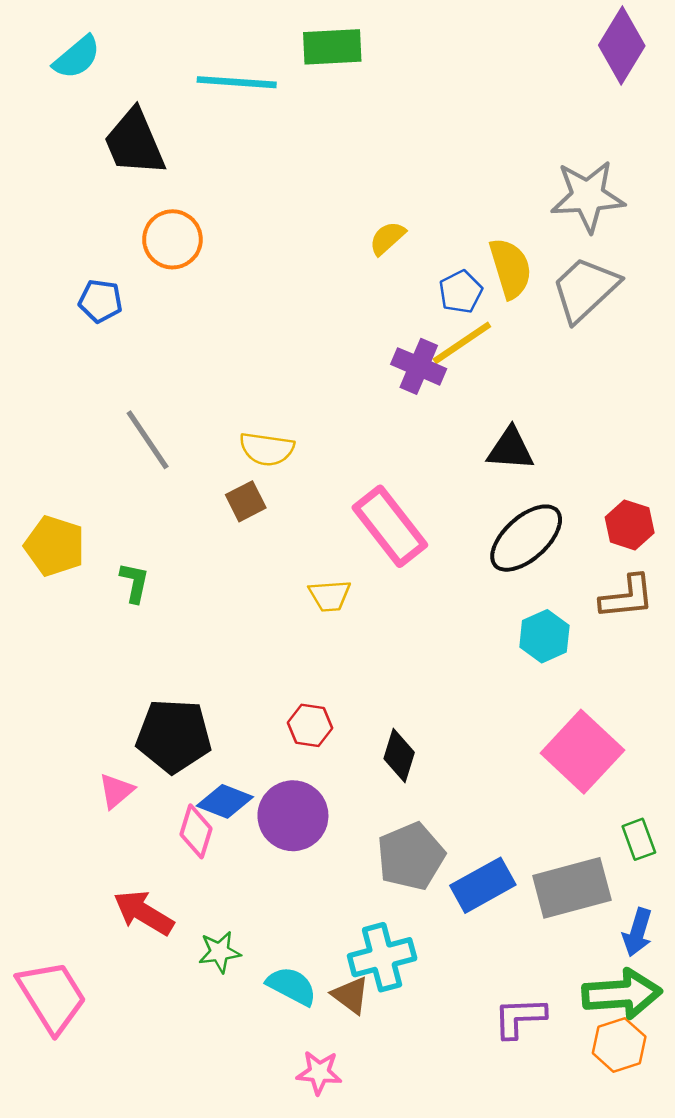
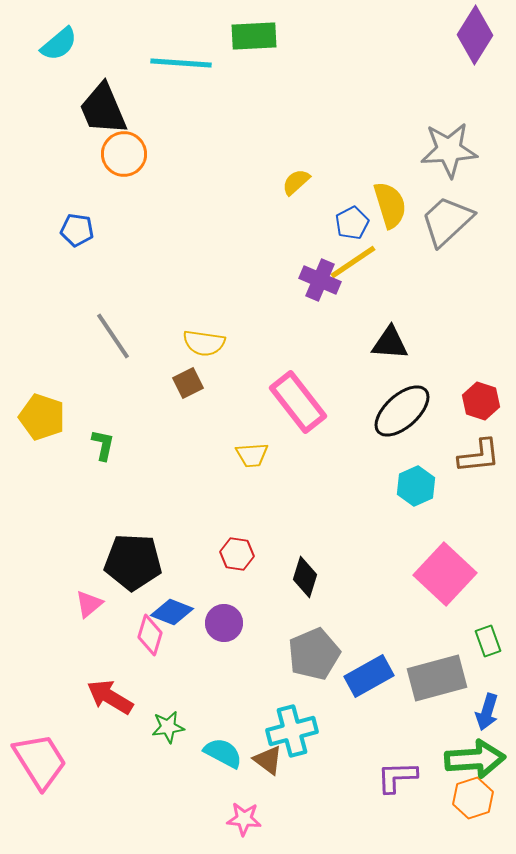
orange circle: (172, 239) -> (124, 154), moved
purple circle: (293, 816) -> (224, 623), size x0.7

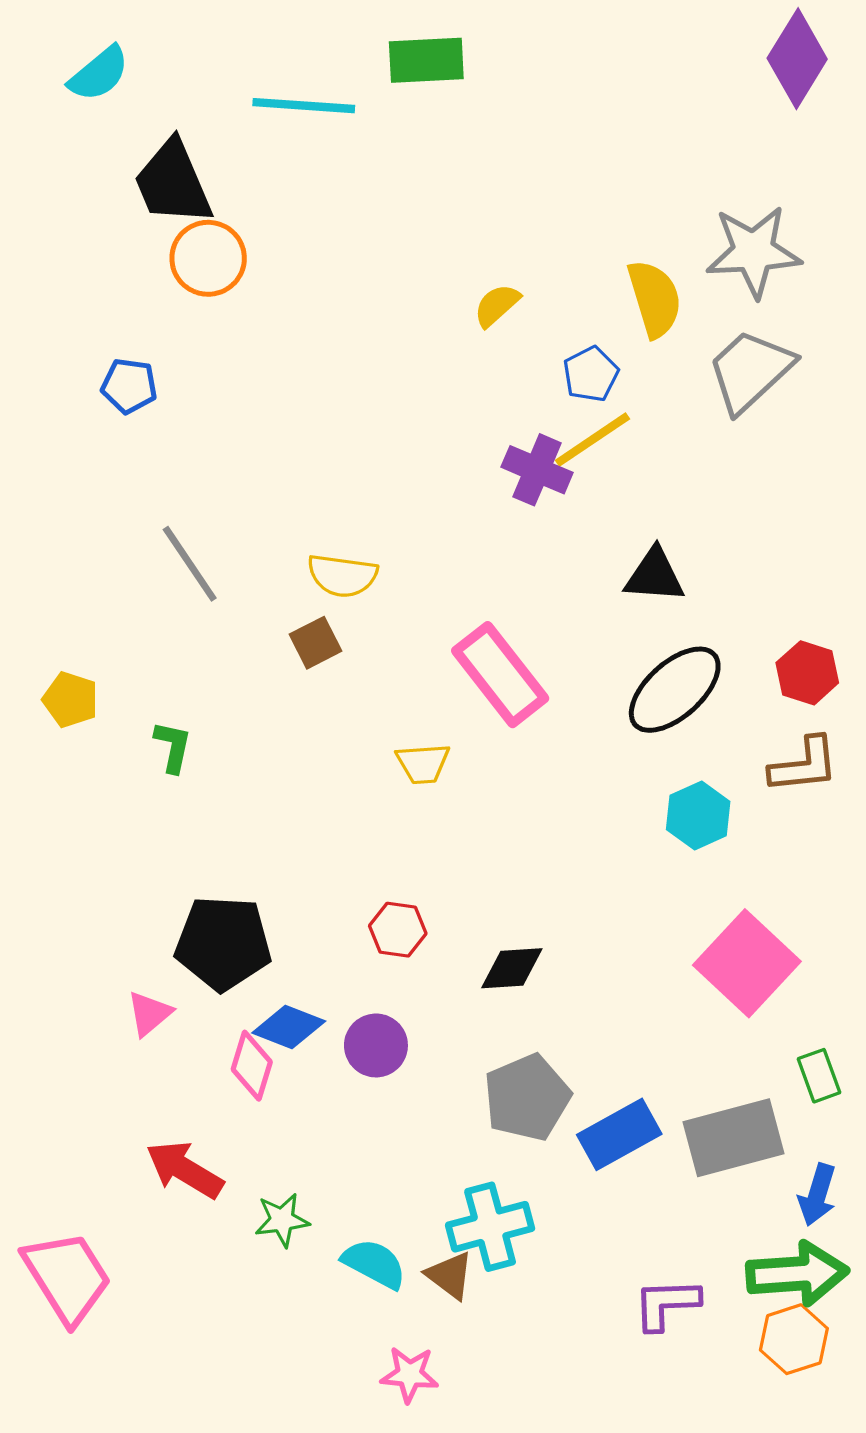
yellow semicircle: (390, 205) -> (655, 299), moved
yellow pentagon: (42, 417) -> (70, 700), size x0.7
black diamond: (305, 577) -> (512, 968), turned 69

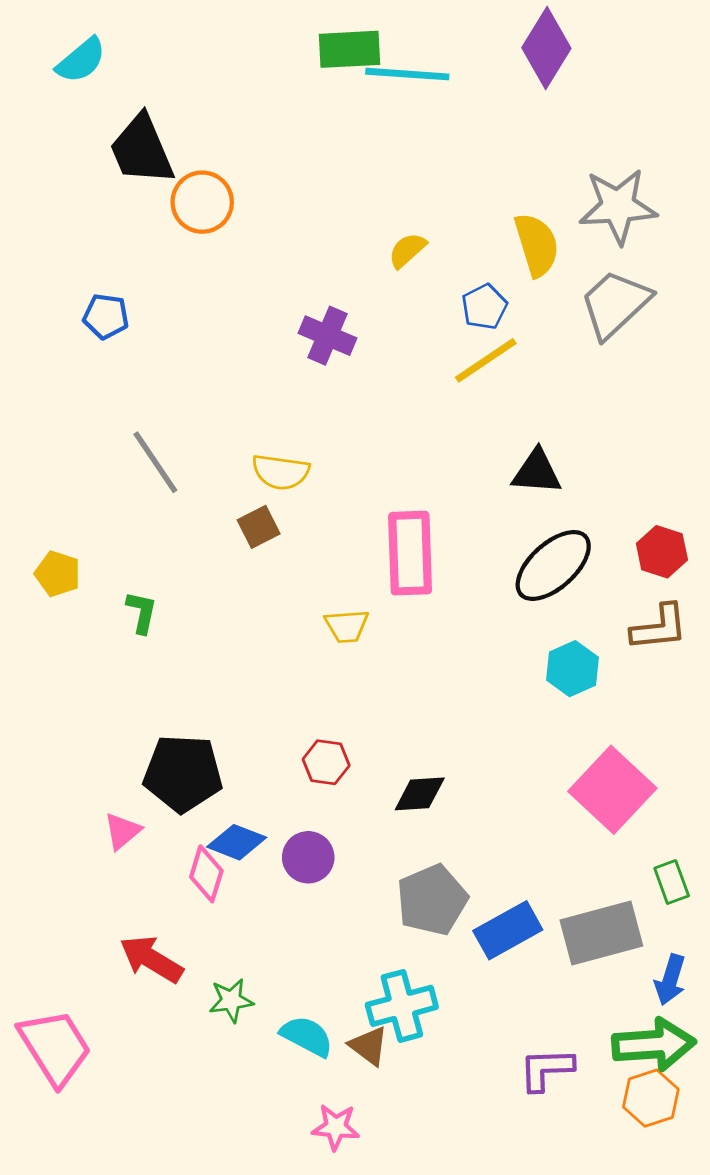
purple diamond: (797, 59) -> (546, 48), moved
cyan line: (304, 106) -> (407, 74), moved
orange circle: (208, 258) -> (202, 202), moved
purple cross: (537, 470) -> (327, 336), moved
pink rectangle: (500, 675) -> (410, 553), turned 36

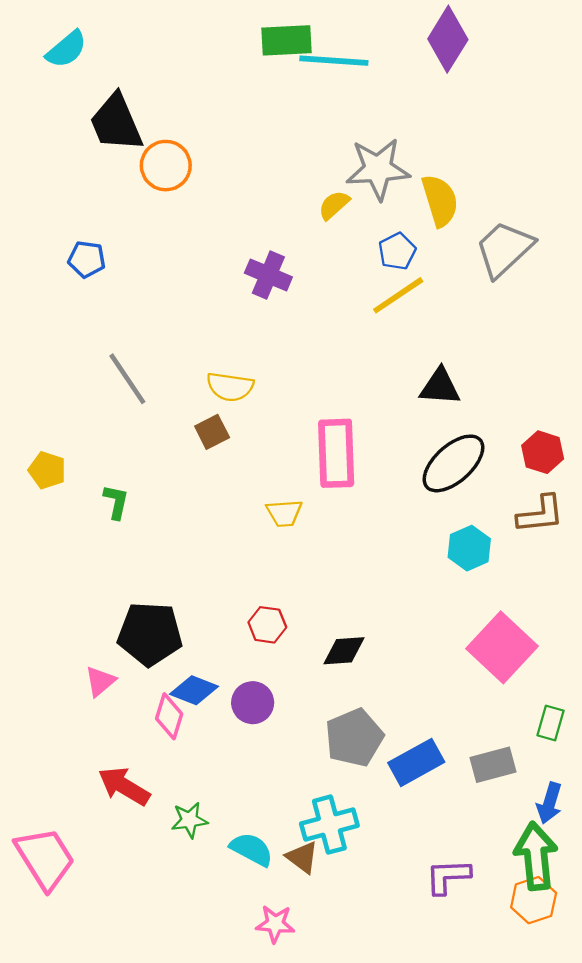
gray star: (618, 206) -> (378, 169), moved
green rectangle: (672, 882) -> (551, 723), turned 36
gray rectangle: (601, 933) -> (493, 765), size x0.7
green arrow: (654, 1044) -> (536, 856), turned -92

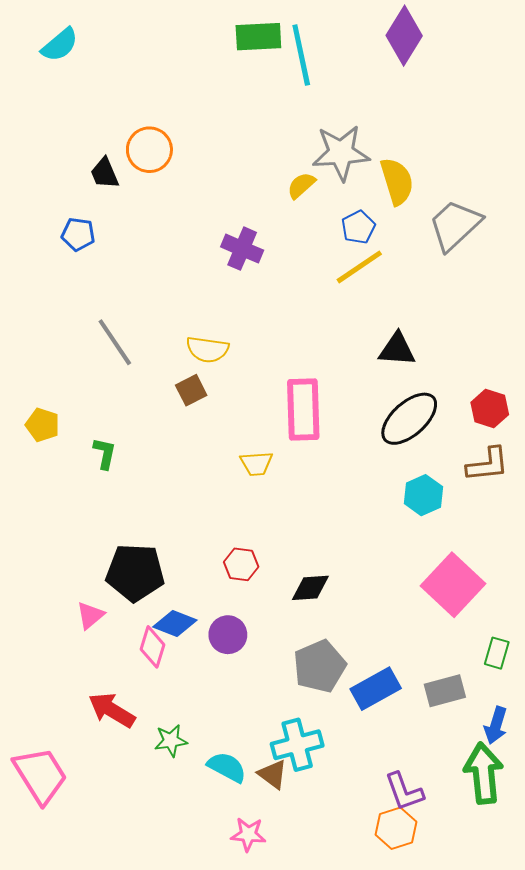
cyan line: (334, 61) -> (301, 55), turned 74
black trapezoid: (116, 123) -> (105, 173), moved, size x0.6
purple L-shape: (448, 876) -> (404, 792), turned -108
orange hexagon: (534, 900) -> (396, 828), moved

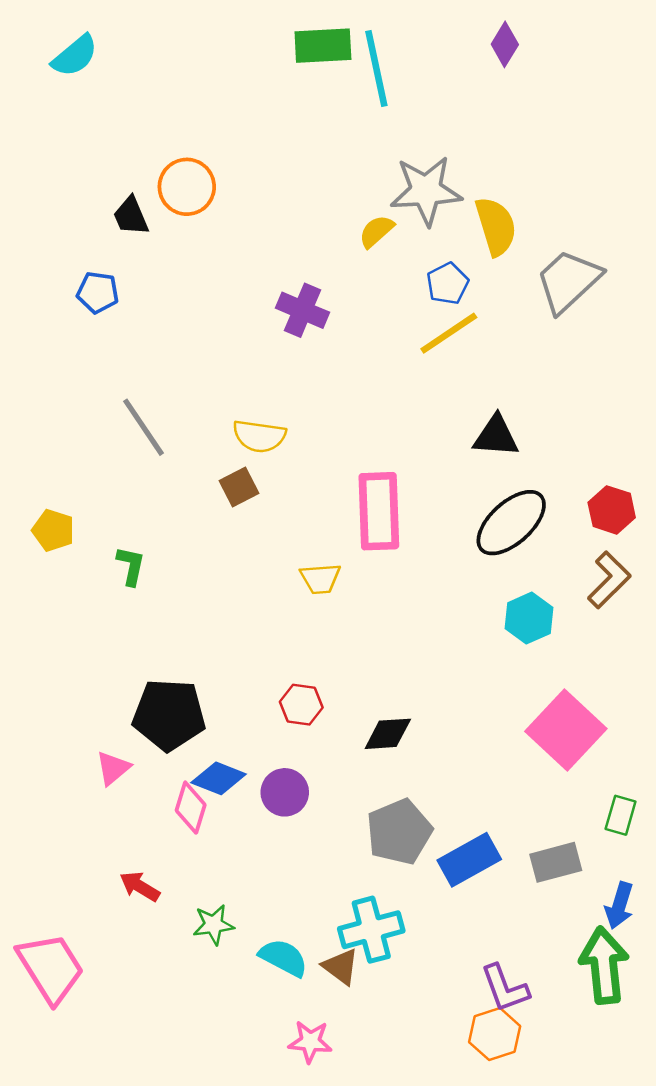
purple diamond: (404, 36) -> (505, 44), size x0.6
brown L-shape: (488, 465) -> (609, 580), turned -39
red arrow: (112, 710) -> (140, 886), size x0.7

